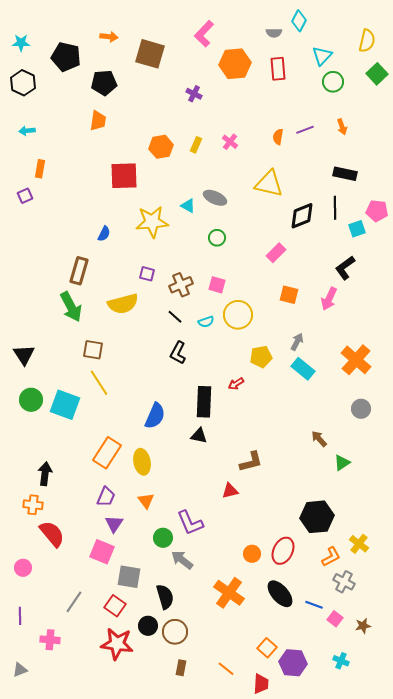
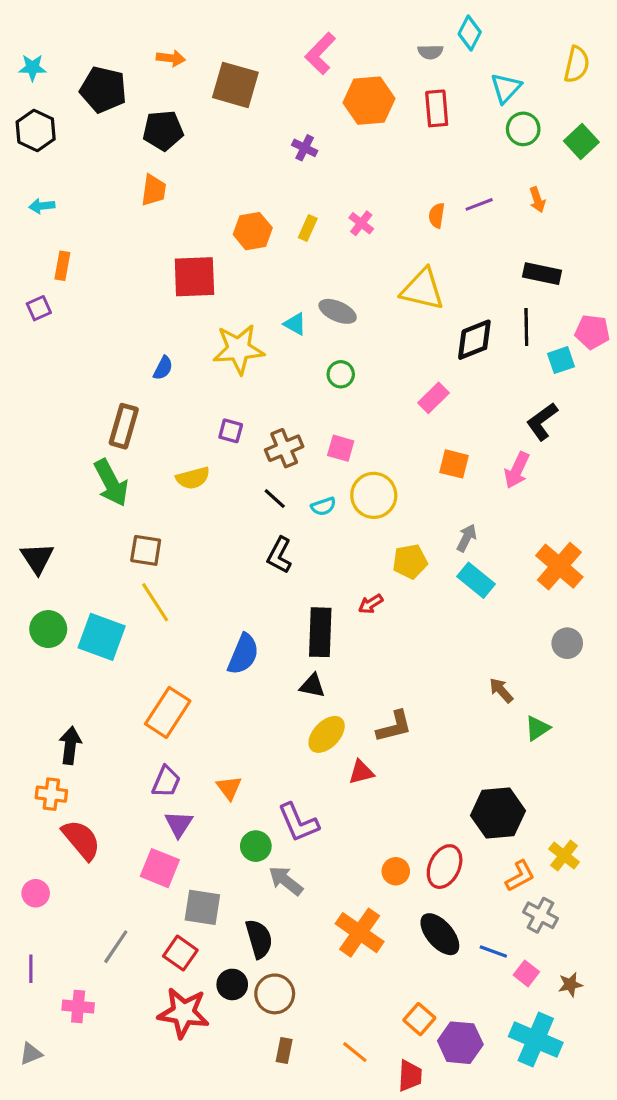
green square: (377, 74) -> (581, 142), moved
yellow semicircle: (123, 304) -> (193, 478), size x0.7
yellow ellipse: (142, 462) -> (327, 734), moved, turned 55
cyan cross: (341, 661) -> (536, 1040), size x2.0

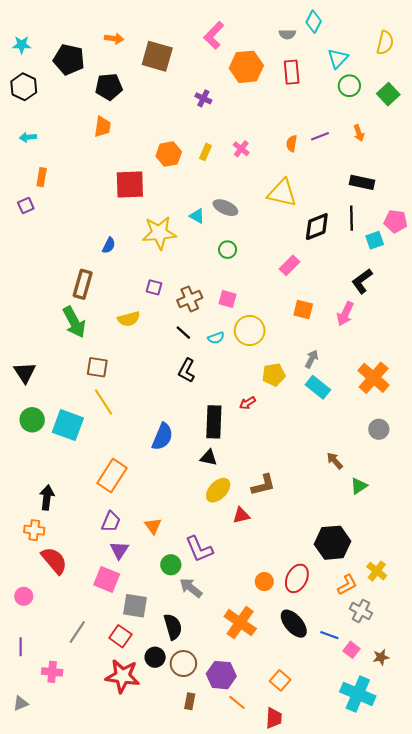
purple hexagon: (460, 1043) -> (221, 675), moved

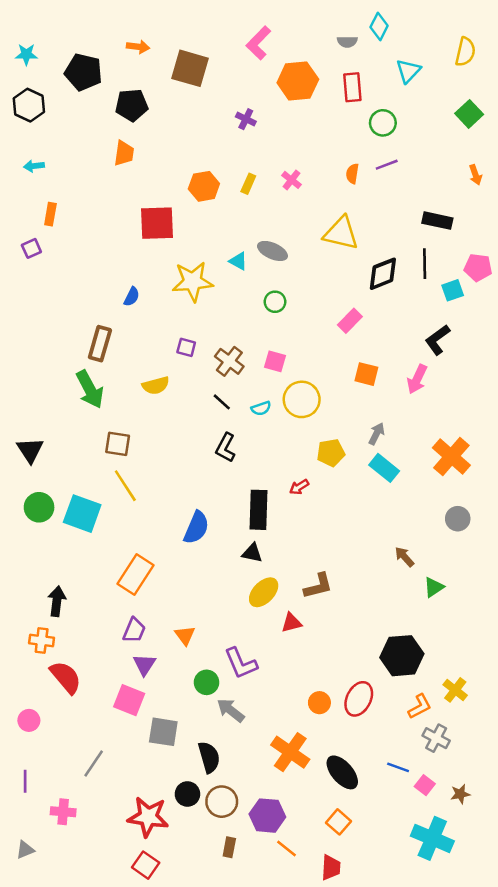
green circle: (349, 86) -> (383, 123), moved
orange arrow: (359, 133) -> (475, 175), moved
brown cross: (190, 299) -> (229, 361), turned -30
black ellipse: (294, 624) -> (342, 772), moved
red square: (120, 636) -> (146, 865), moved

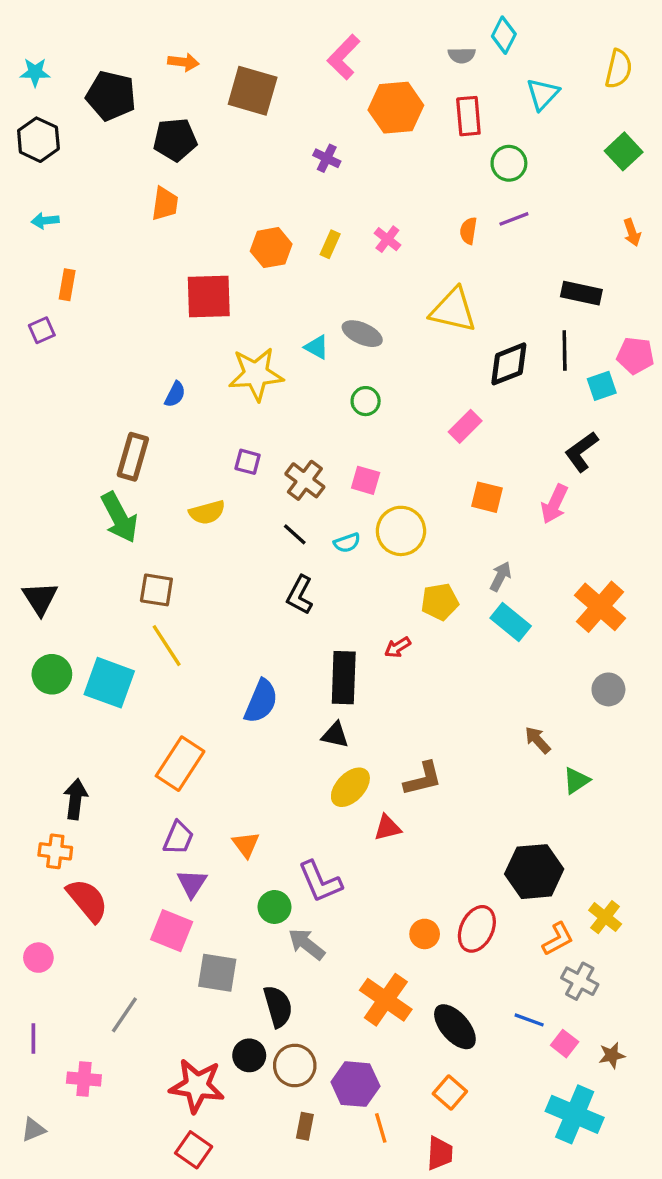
orange line: (286, 849) -> (381, 1128), turned 35

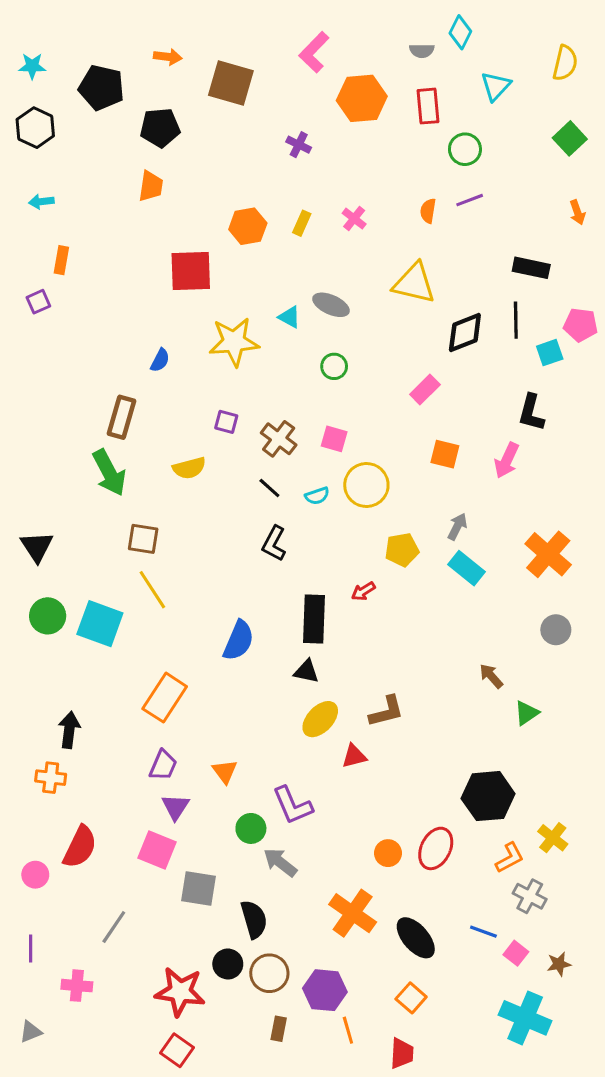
black L-shape: (581, 452) -> (531, 413), turned -39
red semicircle: (87, 900) -> (80, 847), moved, turned 66

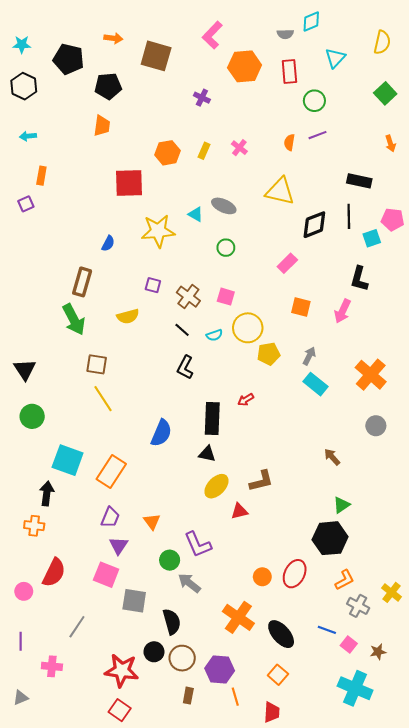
cyan diamond: (460, 32) -> (311, 22), turned 40
yellow pentagon: (402, 550) -> (269, 354), moved
cyan square: (100, 624) -> (68, 460), moved
green triangle: (527, 713) -> (341, 505), moved
yellow cross: (553, 838) -> (391, 592), moved

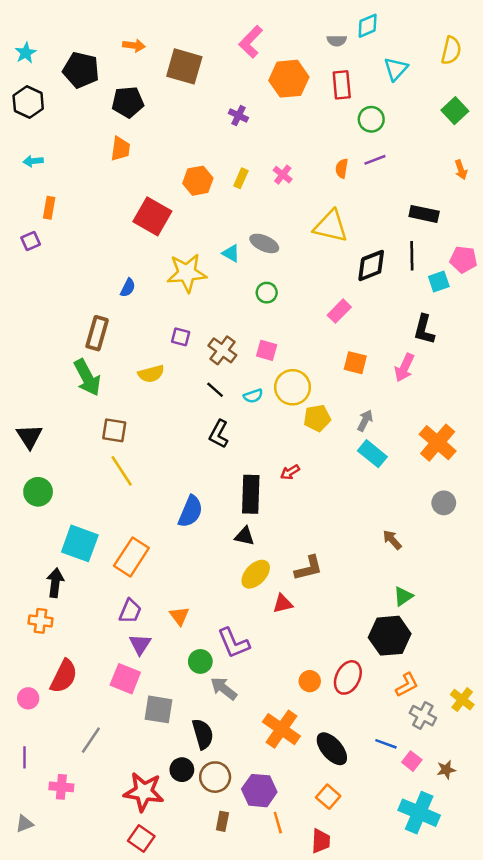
cyan star: (22, 44) -> (26, 53), turned -30
red square: (129, 183) -> (152, 216), turned 32

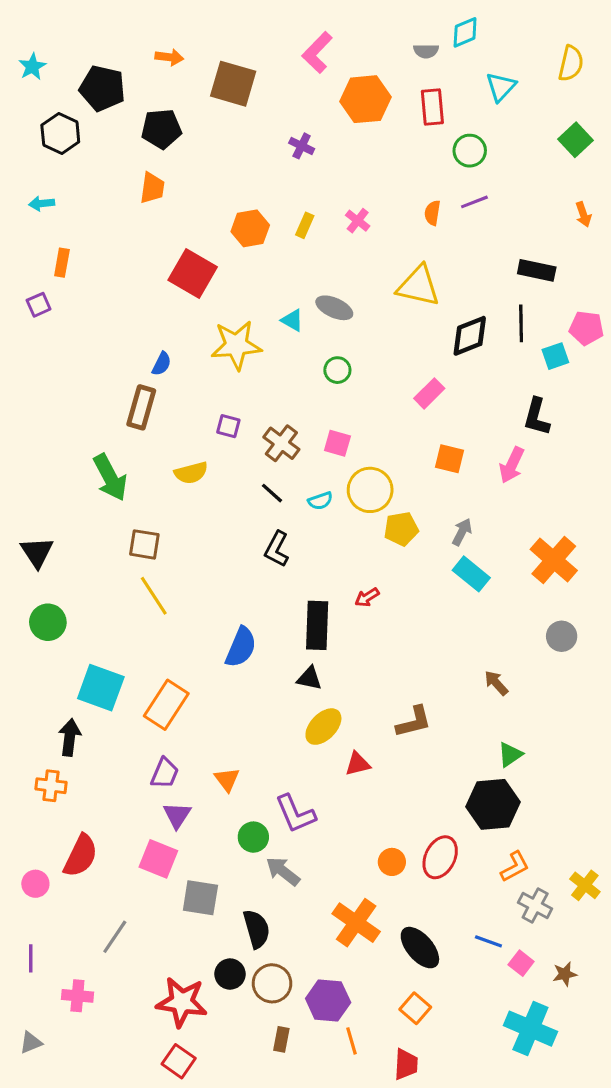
black hexagon: (28, 102) -> (60, 133), moved
brown rectangle: (97, 333) -> (141, 407), moved
brown L-shape: (309, 568) -> (414, 722), moved

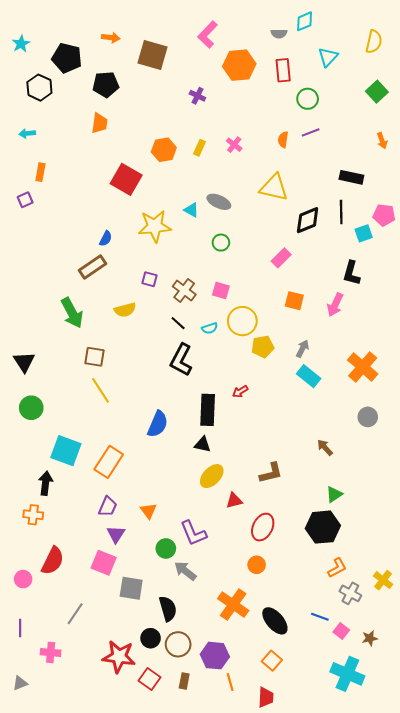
brown rectangle: (141, 407) -> (92, 267), turned 40
black L-shape: (277, 549) -> (181, 360), size x1.4
red ellipse: (440, 857) -> (263, 527), moved
red square: (179, 1061) -> (150, 679), moved

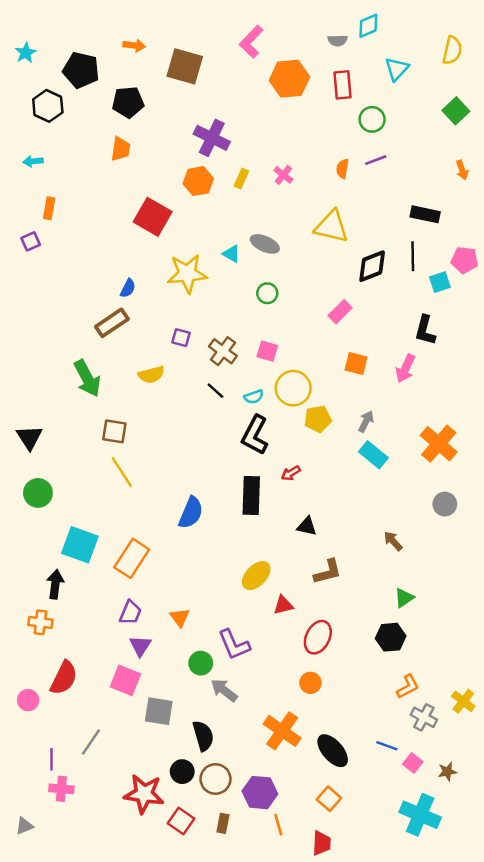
purple cross: (197, 96) -> (212, 138), moved, size x1.8
black L-shape: (181, 360) -> (255, 435), moved
black triangle: (203, 444) -> (307, 526), moved
black hexagon: (323, 527) -> (391, 637), size x0.7
purple line: (20, 628) -> (52, 759), moved

